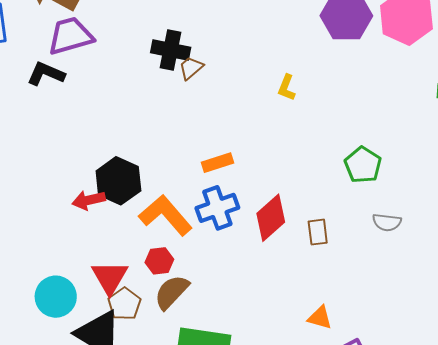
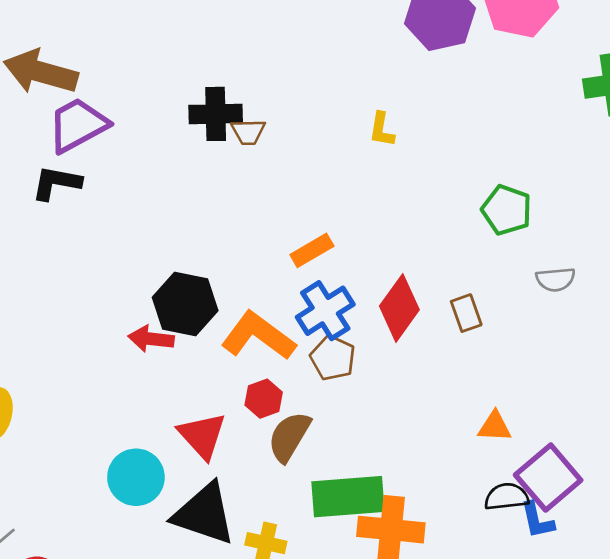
brown trapezoid: (191, 68) -> (248, 132), turned -128
red arrow: (89, 200) -> (151, 339), turned 32
brown pentagon: (124, 304) -> (333, 358), moved

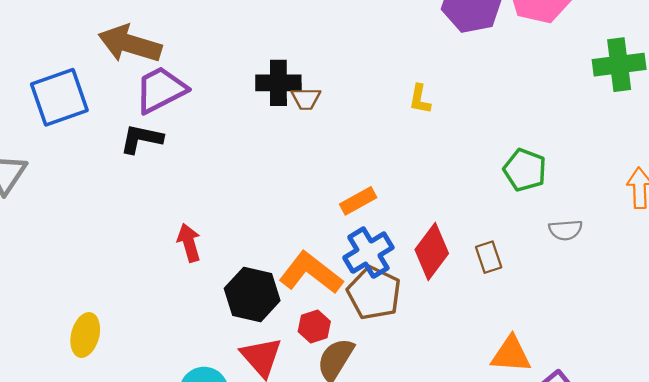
black hexagon: (185, 304) -> (252, 295), moved
red arrow: (151, 339) -> (189, 243), moved, turned 66
brown pentagon: (333, 358) -> (374, 293), size x1.4
orange triangle: (495, 427) -> (511, 354), size x1.4

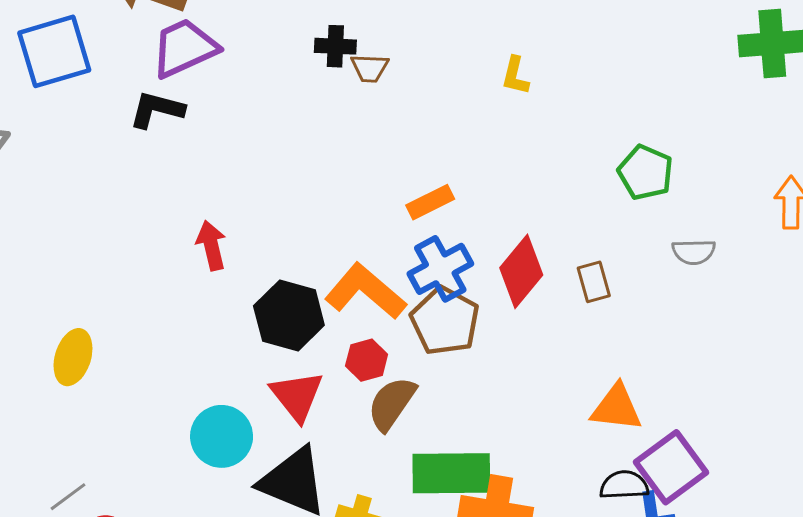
black cross: (278, 83) -> (335, 46), size x0.7

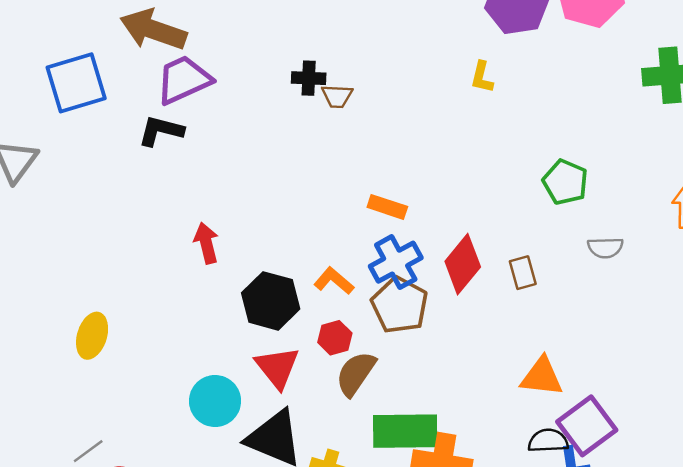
yellow L-shape: (515, 76) -> (482, 77), moved
orange rectangle: (430, 202) -> (387, 207), turned 45
orange L-shape: (365, 291) -> (334, 281), size x0.6

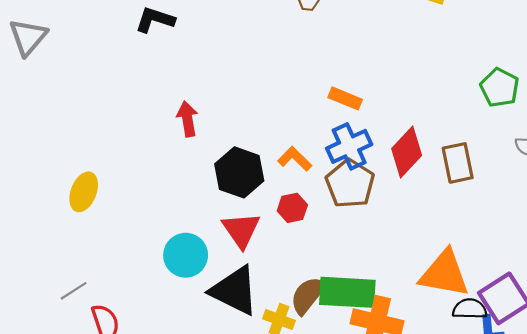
brown rectangle: (523, 273) -> (458, 163), size x1.4
brown semicircle: (356, 374) -> (308, 295), moved
orange triangle: (542, 377) -> (444, 274), moved, size x1.4

